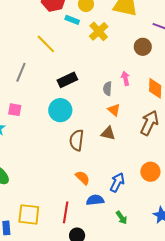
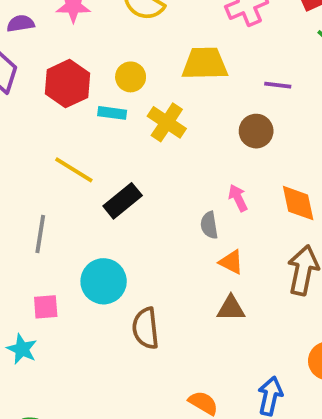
black rectangle: (67, 80) -> (123, 201), moved
cyan circle: (60, 110) -> (104, 281), moved
brown semicircle: (77, 140) -> (146, 328), moved

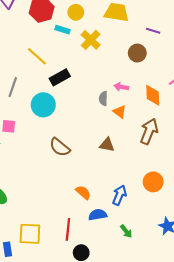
pink arrow: (238, 198) -> (121, 87), turned -64
orange triangle: (231, 262) -> (120, 112), moved
cyan circle: (104, 281) -> (43, 105), moved
brown semicircle: (146, 328) -> (60, 147), turned -55

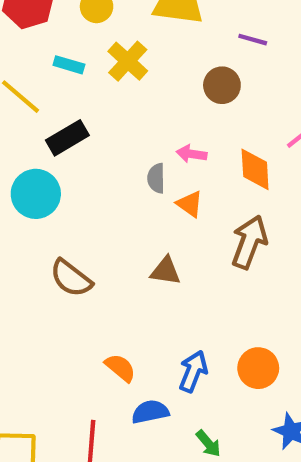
cyan rectangle: (63, 30) -> (69, 65), moved
orange circle: (153, 182) -> (258, 368), moved

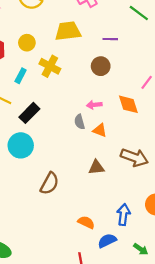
cyan rectangle: (69, 65) -> (21, 76), turned -64
brown arrow: (249, 242) -> (134, 157), moved, turned 104
brown semicircle: (71, 278) -> (50, 183), turned -85

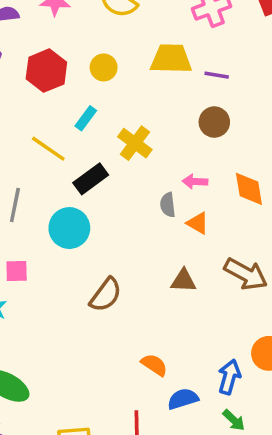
purple line: (110, 39) -> (217, 75), moved
yellow cross: (50, 66) -> (135, 143), moved
blue arrow: (124, 215) -> (229, 377), moved

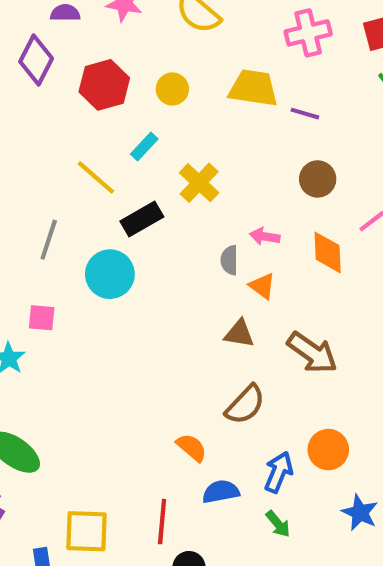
brown circle: (214, 122) -> (318, 179), moved
brown triangle: (183, 281) -> (239, 334), moved
brown semicircle: (106, 295) -> (245, 405), moved

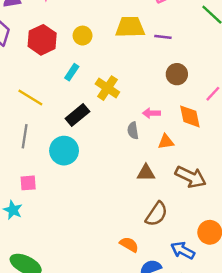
yellow line: (96, 177) -> (30, 98), moved
orange triangle: (262, 286) -> (166, 142), moved, turned -35
blue arrow: (279, 472) -> (183, 250), turned -75

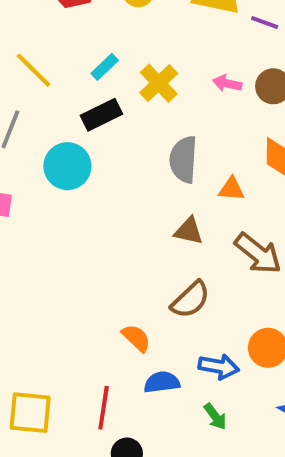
cyan rectangle: (72, 72) -> (105, 67), moved
pink arrow: (151, 113) -> (227, 83), moved
gray semicircle: (133, 131) -> (183, 159), size x1.6
blue arrow: (183, 250) -> (219, 367), turned 150

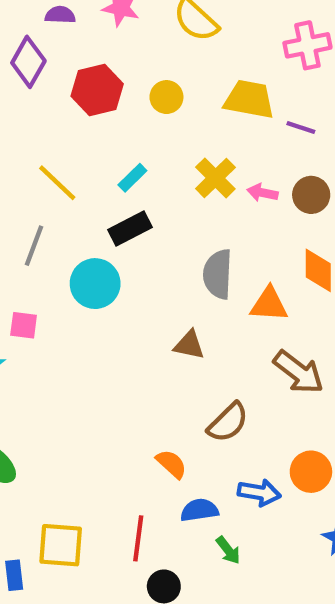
yellow cross: (159, 83) -> (215, 178), moved
orange triangle: (231, 189) -> (269, 304), size x1.4
brown triangle: (189, 231) -> (189, 345), moved
green arrow: (215, 416) -> (228, 550), moved

